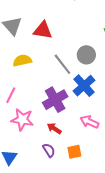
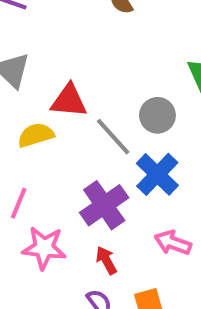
red triangle: (43, 30) -> (69, 101), moved
red arrow: (54, 128) -> (106, 260), turned 32

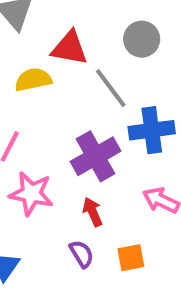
gray circle: (157, 115) -> (142, 39), moved
blue cross: (157, 174) -> (152, 130), turned 33

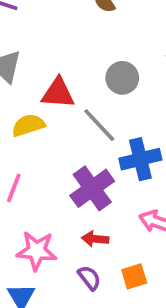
pink star: (31, 194) -> (37, 251), moved
red arrow: (93, 212) -> (95, 239), turned -55

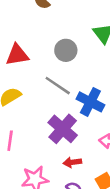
red triangle: (58, 93) -> (17, 55), moved
blue cross: (140, 159) -> (90, 102), turned -36

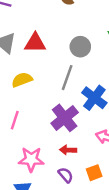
gray line: (58, 86) -> (67, 78), turned 65

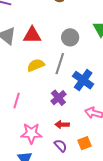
yellow semicircle: (22, 80) -> (36, 65), moved
purple cross: (65, 118) -> (58, 98), size x0.7

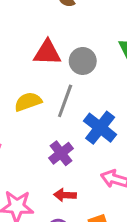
red triangle: (32, 35) -> (47, 53), moved

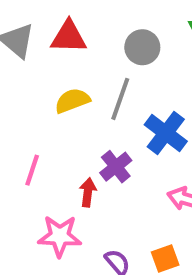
red triangle: (47, 53) -> (69, 37), moved
red arrow: (65, 195) -> (88, 192), moved, turned 95

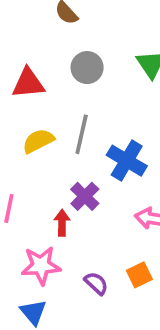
gray circle: (142, 47) -> (87, 68), moved

